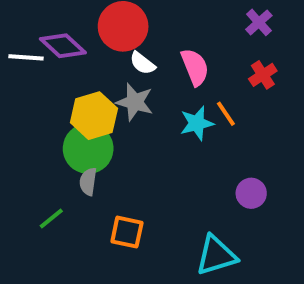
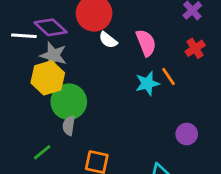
gray star: (135, 102) -> (53, 55), moved
yellow hexagon: (94, 116) -> (48, 78), moved

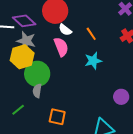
pink semicircle: (146, 43) -> (61, 47), moved
orange line: (168, 76) -> (91, 34), moved

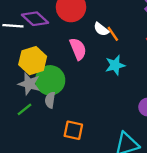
white semicircle: (65, 30) -> (101, 29), moved
gray star: (26, 41) -> (29, 84), moved
green line: (18, 110) -> (25, 109), moved

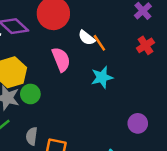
green circle: (50, 80) -> (30, 94), size x0.6
gray semicircle: (50, 100) -> (32, 136), moved

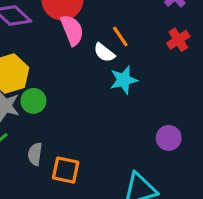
white semicircle: (87, 38) -> (104, 53), moved
pink semicircle: (61, 59) -> (72, 30), moved

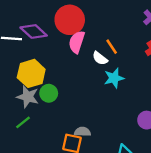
pink semicircle: (72, 30) -> (77, 42), turned -140
gray semicircle: (35, 154) -> (83, 132), moved, turned 84

